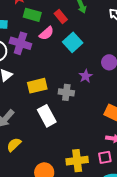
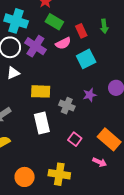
pink square: (105, 157) -> (75, 139), moved, turned 32

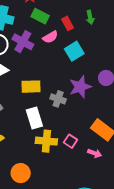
purple star: (90, 95) -> (80, 87), size x1.6
pink square: (75, 139) -> (71, 141), moved
yellow cross: (59, 174) -> (46, 141), moved

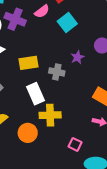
purple star: (80, 87) -> (77, 57), size x0.6
pink square: (71, 141) -> (75, 144), moved
orange circle: (21, 173) -> (28, 133), moved

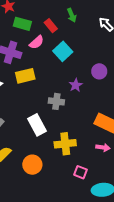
yellow rectangle: (28, 63) -> (25, 76), moved
yellow cross: (50, 115) -> (65, 144), moved

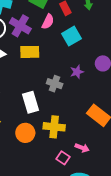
pink semicircle: (37, 42) -> (48, 22), turned -35
pink arrow: (103, 147) -> (82, 148), moved
orange circle: (32, 165) -> (25, 133), moved

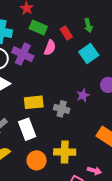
cyan square: (72, 36) -> (89, 53), moved
yellow rectangle: (30, 52) -> (34, 102), moved
white rectangle: (30, 102) -> (27, 129), moved

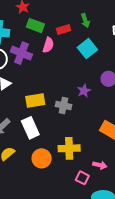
red rectangle: (66, 33) -> (64, 29), turned -72

